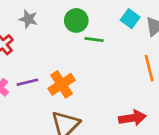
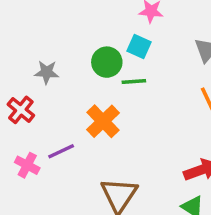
cyan square: (130, 19) -> (139, 47), moved
orange cross: (62, 84) -> (103, 121), moved

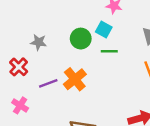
green line: (134, 81) -> (109, 51), moved
purple line: (61, 151) -> (48, 83), moved

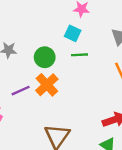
green circle: (81, 39) -> (45, 57), moved

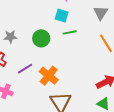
orange cross: (47, 85) -> (49, 76), moved

